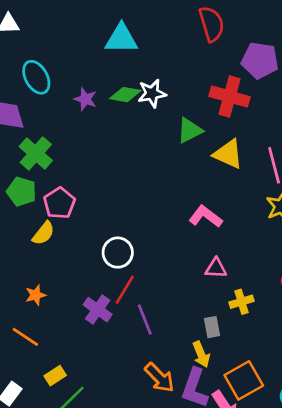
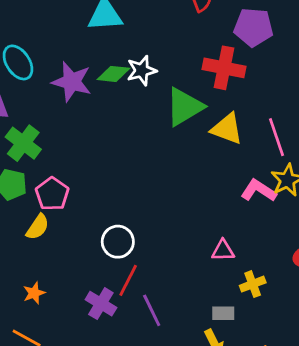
purple star: (85, 99) -> (72, 82), size x1.6
green triangle: (190, 130) -> (184, 107), size x1.4
pink L-shape: (206, 217) -> (259, 191), moved
gray rectangle: (212, 327) -> (223, 313), turned -75

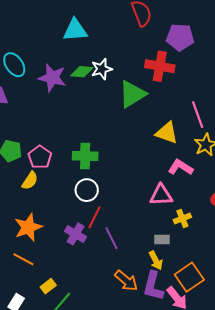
yellow triangle: (227, 129) -> (167, 133), moved
green cross: (23, 143) -> (85, 156), moved, turned -35
pink L-shape: (259, 191) -> (181, 167), moved
pink triangle: (223, 251) -> (161, 195), size x1.4
orange star: (34, 293) -> (28, 227), size x1.8

